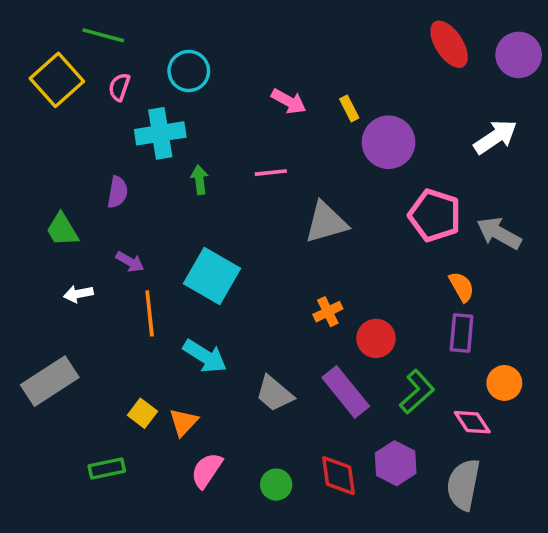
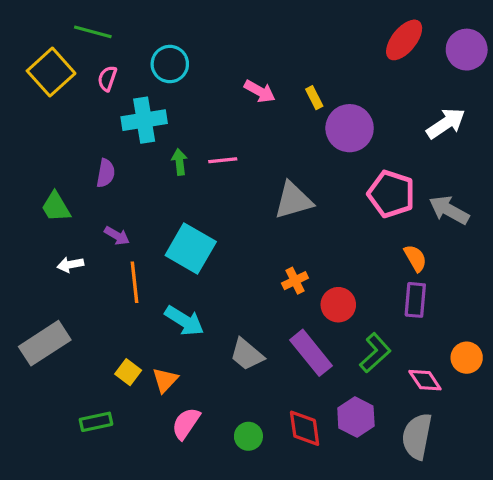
red ellipse: (449, 44) -> (404, 40), turned 72
pink line: (271, 173) -> (223, 160), moved
orange circle: (504, 383) -> (467, 358), moved

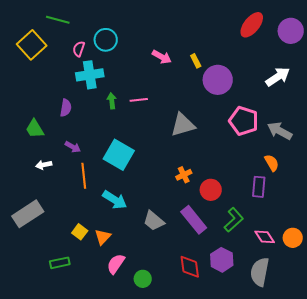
pink semicircle: (107, 78) -> (79, 49), moved
orange semicircle: (415, 258) -> (272, 163), moved
orange circle: (467, 358) -> (293, 238), moved
green circle: (248, 436) -> (143, 279), moved

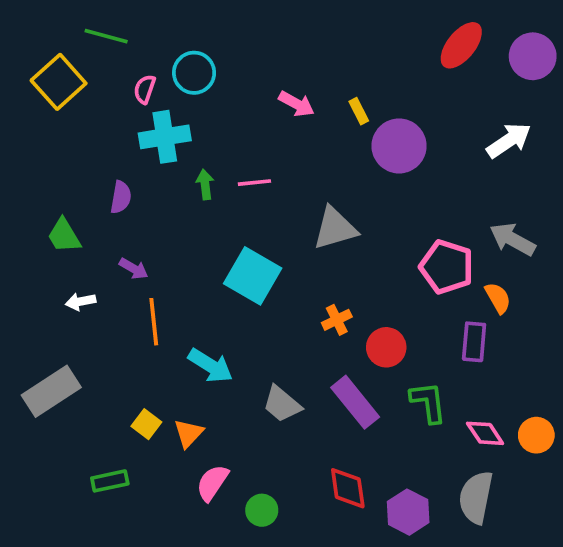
pink pentagon: (244, 121) -> (447, 267), moved
cyan square: (119, 155) -> (253, 276), moved
green L-shape: (234, 220) -> (428, 402), turned -55
purple hexagon: (222, 260) -> (408, 512), moved

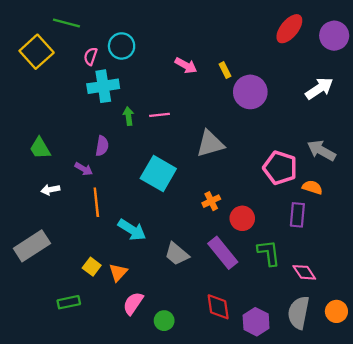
purple semicircle: (121, 197) -> (102, 146), moved
orange semicircle: (498, 298) -> (312, 187), turned -42
orange circle: (536, 435) -> (336, 311), moved

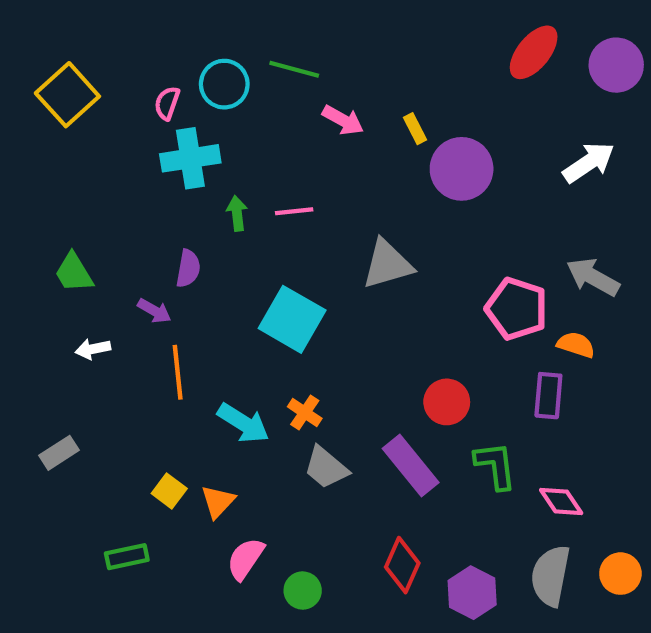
green line: (66, 23) -> (294, 69), moved
orange cross: (211, 201) -> (305, 413), moved, turned -30
gray rectangle: (32, 246) -> (59, 453), size x0.6
red diamond: (218, 307) -> (402, 565), turned 32

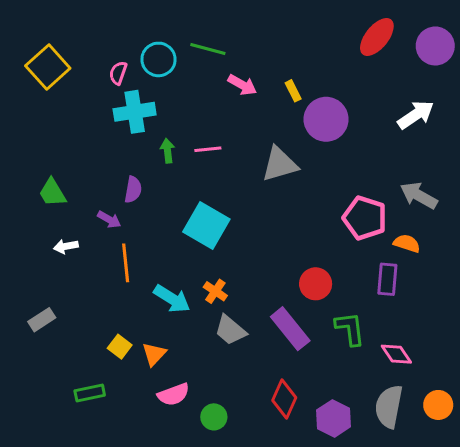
gray triangle: (387, 264) -> (280, 164), moved
pink semicircle: (245, 559) -> (173, 394), turned -144

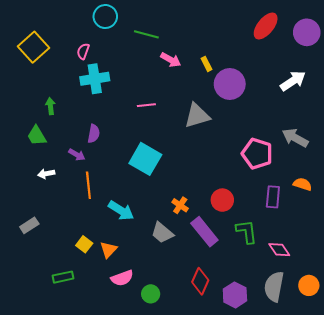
cyan circle: (159, 59) -> (105, 17), moved
green arrow: (167, 151) -> (50, 106), moved
orange semicircle: (407, 243) -> (302, 184), moved
orange cross: (215, 291) -> (180, 205), moved

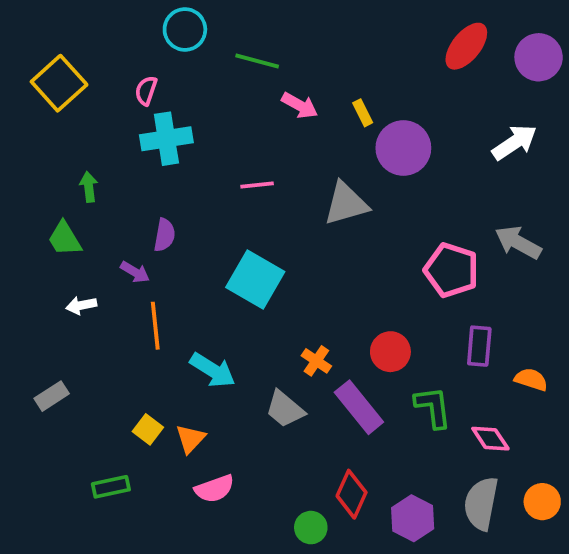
orange semicircle: (302, 184) -> (531, 379), moved
green circle: (151, 294) -> (311, 528), moved

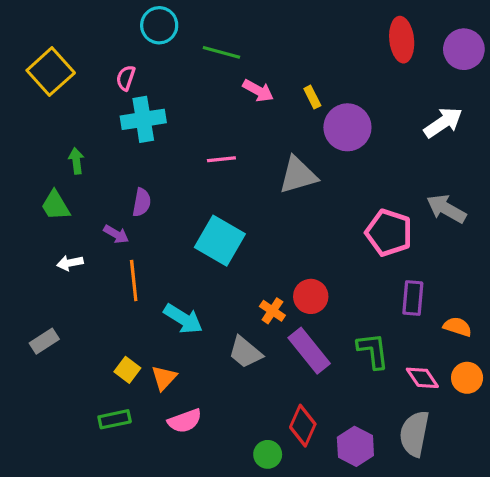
red ellipse: (466, 46) -> (402, 40), turned -45
red circle: (390, 352) -> (311, 296), moved
green rectangle: (111, 487) -> (115, 419), moved
orange circle: (542, 502) -> (467, 378), moved

